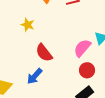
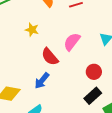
pink semicircle: (82, 48) -> (72, 42), moved

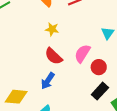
yellow star: (32, 30) -> (52, 29), moved
pink semicircle: (72, 42) -> (82, 54), moved

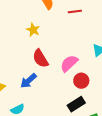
yellow star: (52, 29) -> (33, 30), moved

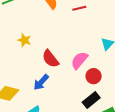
yellow star: (33, 30) -> (24, 40), moved

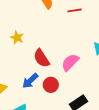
red circle: (94, 76) -> (51, 85), moved

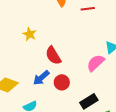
pink semicircle: (70, 62) -> (96, 63), moved

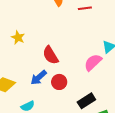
yellow star: (30, 34) -> (18, 38), moved

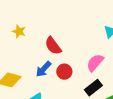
pink semicircle: (93, 62) -> (95, 63), moved

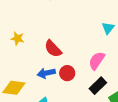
blue arrow: (43, 69) -> (46, 73), turned 42

